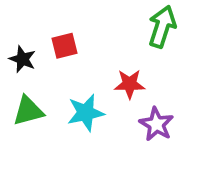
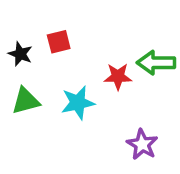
green arrow: (162, 27) -> (156, 63), moved, turned -108
purple star: (156, 124) -> (142, 144), moved

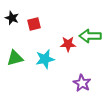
black star: (20, 54) -> (12, 18), moved

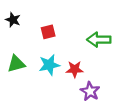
red square: (34, 24) -> (48, 32), moved
red star: (68, 44) -> (75, 69), moved

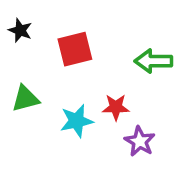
red square: (48, 32) -> (75, 49), size x1.5
cyan star: (49, 65) -> (77, 121), moved

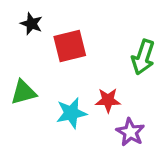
black star: (20, 30) -> (31, 24), moved
green arrow: (153, 61) -> (143, 57), turned -72

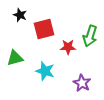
red star: (108, 100) -> (68, 47), moved
cyan star: (71, 113) -> (45, 71), turned 30

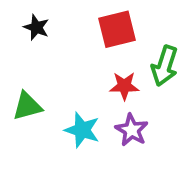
red square: (44, 29) -> (117, 29), moved
purple star: (82, 83) -> (132, 130), moved

